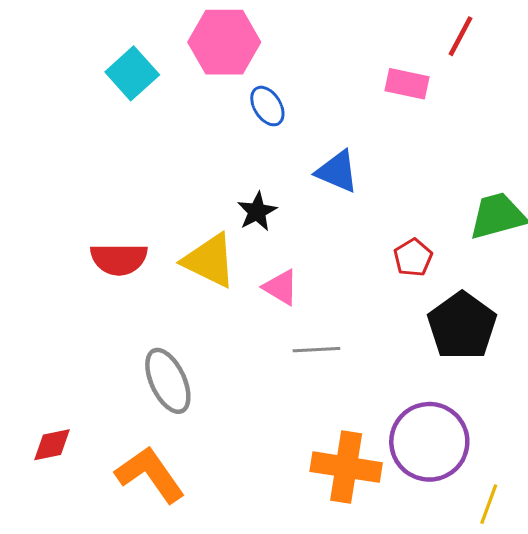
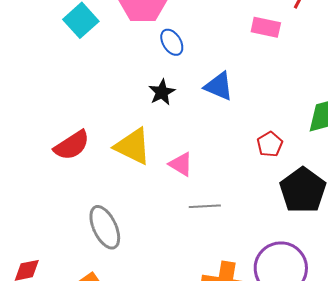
black star: (257, 212) -> (162, 92), moved
red semicircle: (119, 259) -> (72, 145), turned -33

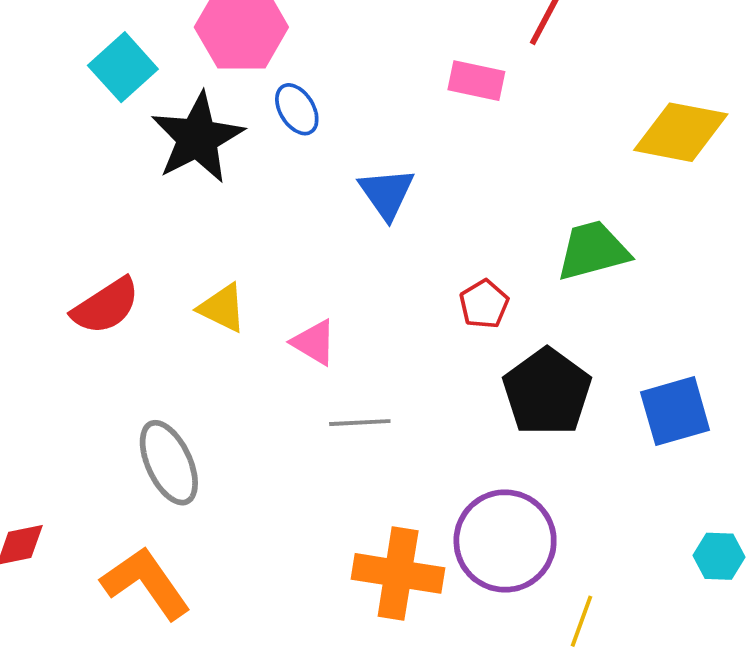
blue triangle: (219, 86) -> (387, 193), turned 32
black star: (162, 92) -> (197, 138), moved, size x1.8
yellow triangle: (133, 146) -> (222, 308), size x0.7

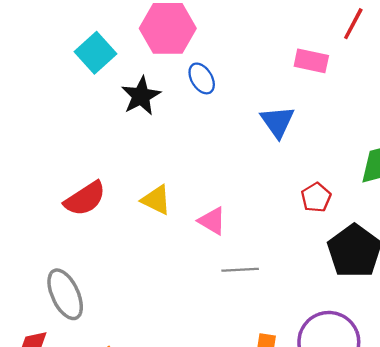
black star: (197, 138) -> (141, 96), size x0.7
blue triangle: (387, 193) -> (277, 122), moved
gray ellipse: (169, 463) -> (65, 294), moved

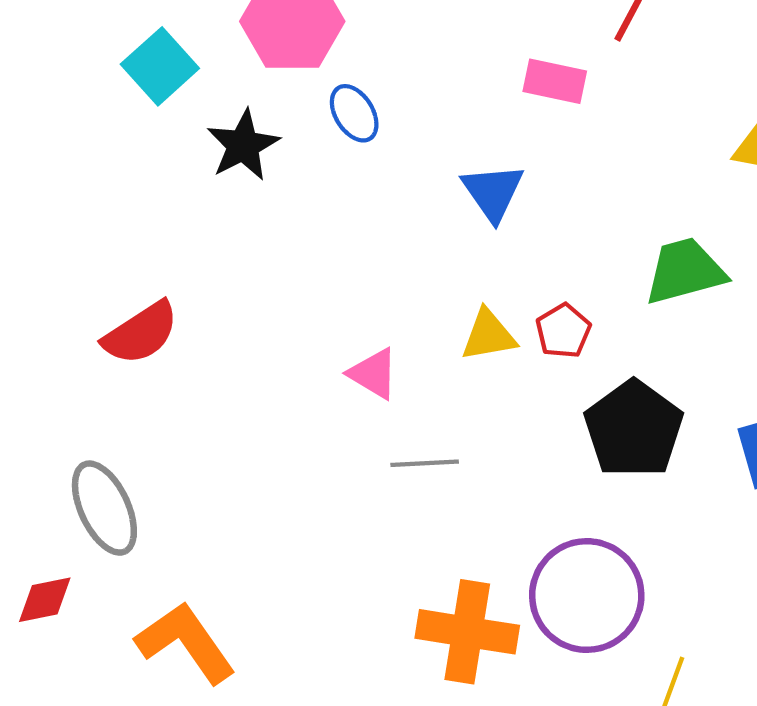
yellow triangle: (156, 200) -> (489, 335), moved, turned -36

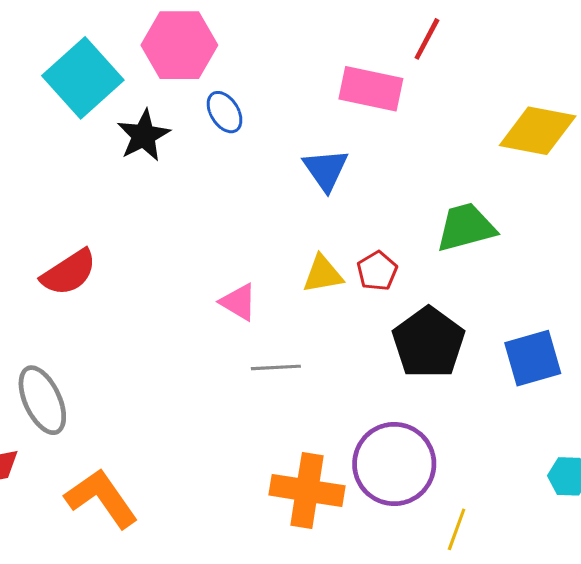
cyan square: (160, 66) -> (83, 78), size x1.4
pink rectangle: (555, 81) -> (371, 89), size x1.4

